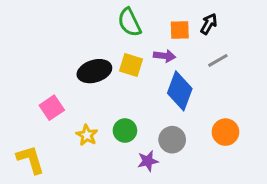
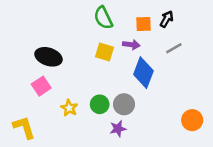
black ellipse: (94, 71) -> (49, 57), moved, turned 35
orange circle: (225, 132) -> (192, 120), moved
gray circle: (172, 140) -> (124, 104), moved

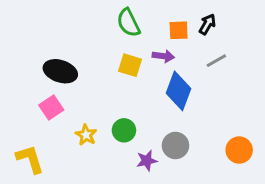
gray circle: (124, 104) -> (175, 145), moved

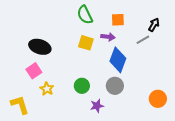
black arrow: (207, 24) -> (154, 25), moved
yellow star: (86, 135) -> (47, 89), moved
gray circle: (175, 145) -> (115, 86), moved

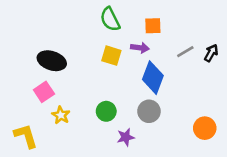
black arrow: (154, 25) -> (211, 53), moved

